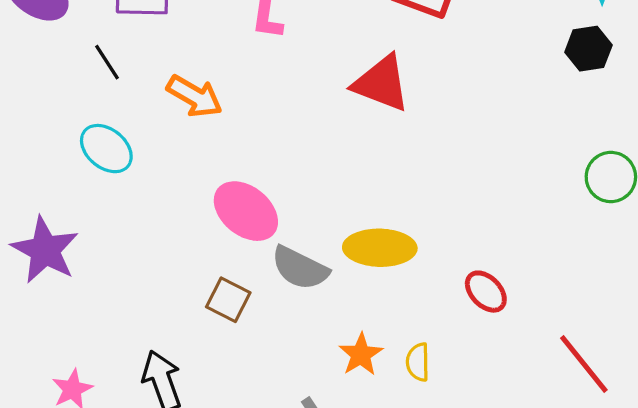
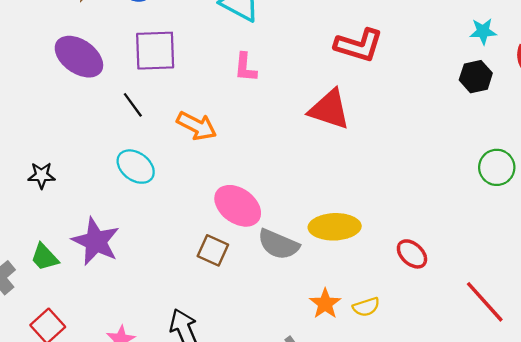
brown square: (228, 300) -> (213, 250), moved
yellow semicircle: (418, 362) -> (366, 307), turned -104

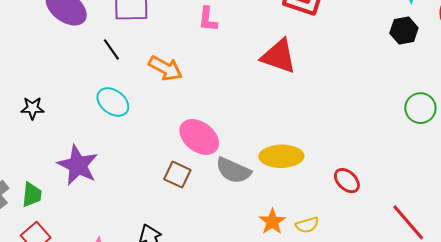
green trapezoid: (45, 257) -> (32, 195), moved, turned -132

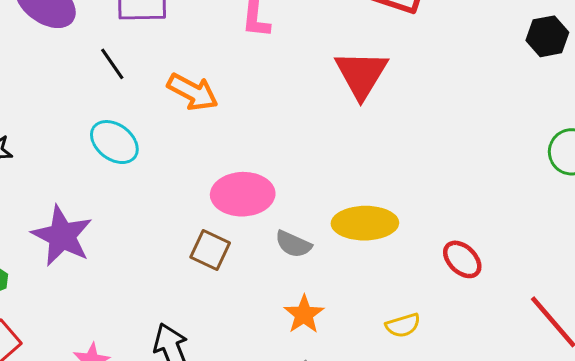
red triangle: (279, 56) -> (361, 74), turned 42
pink ellipse: (199, 137) -> (243, 194), turned -39
gray semicircle: (233, 170) -> (293, 244), size x0.7
orange star: (272, 222) -> (304, 314), moved

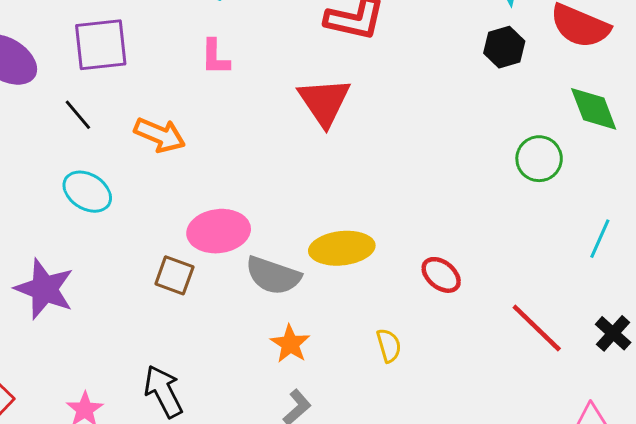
gray semicircle: (293, 244) -> (273, 276), size x1.5
brown square: (210, 250) -> (174, 275), moved
yellow semicircle: (403, 325) -> (389, 345), turned -84

